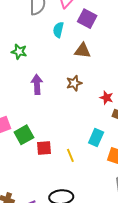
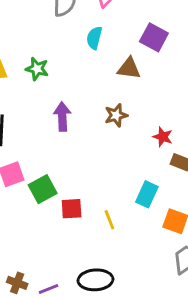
purple square: (87, 19) -> (154, 37), moved

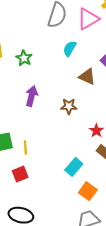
red square: (72, 209) -> (20, 174), moved, turned -35
yellow line: (109, 220) -> (25, 148), moved

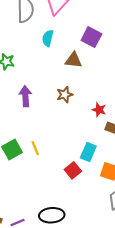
red square: (20, 174) -> (73, 170), moved

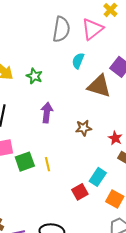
brown triangle: (73, 60) -> (99, 86), size x1.4
brown star: (65, 95) -> (84, 128), moved

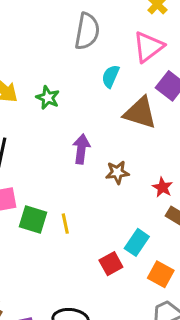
pink triangle: (92, 29) -> (148, 47), moved
purple arrow: (47, 113) -> (81, 149), moved
green square: (25, 162) -> (33, 219), turned 36

